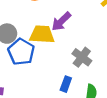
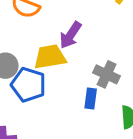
blue rectangle: (66, 84) -> (91, 99), moved

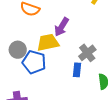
gray cross: (107, 74) -> (87, 53), turned 30

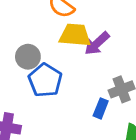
yellow trapezoid: (48, 42) -> (75, 35), moved

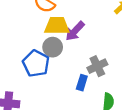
gray circle: (28, 57) -> (53, 47), moved

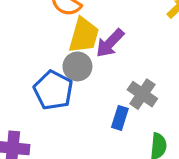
yellow trapezoid: (57, 26) -> (84, 35), turned 105
gray cross: (97, 66) -> (142, 94), turned -30

